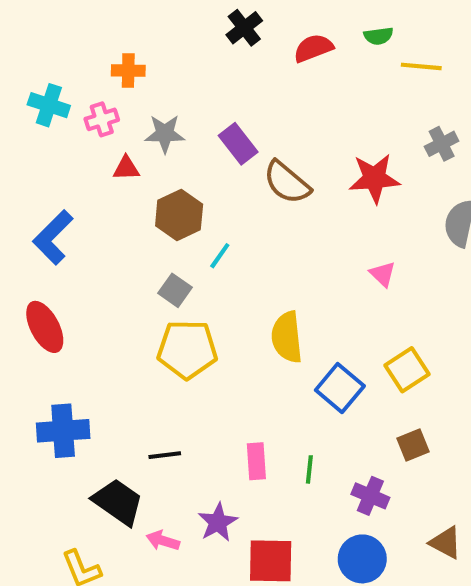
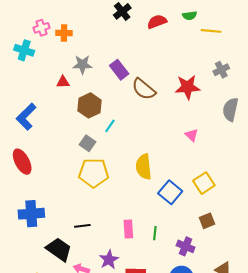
pink cross: (102, 119) -> (42, 28), moved

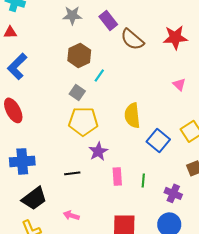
red triangle: (63, 82) -> (10, 32), moved
black trapezoid: (59, 249) -> (34, 198), moved, turned 108
purple star: (109, 260) -> (98, 151), moved

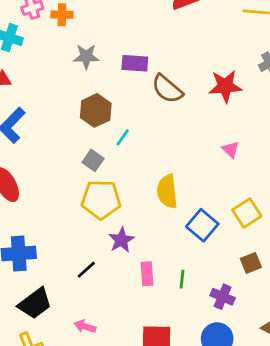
purple rectangle: (108, 20) -> (135, 63), turned -48
black line: (72, 173) -> (86, 270), turned -35

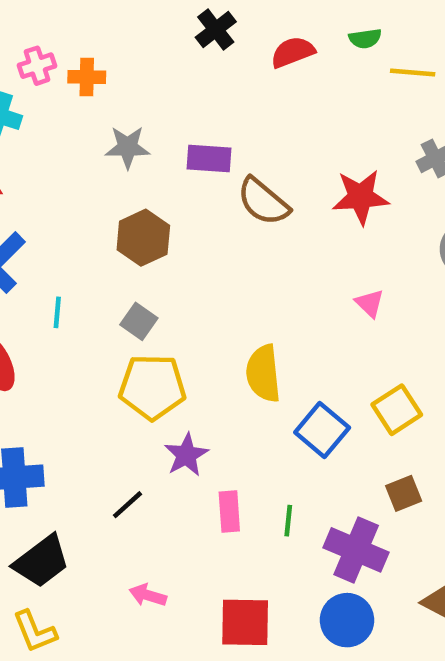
cyan line: (123, 137) -> (57, 312), moved, turned -30
purple cross: (223, 297) -> (356, 550), size x1.5
pink arrow: (85, 326) -> (148, 595), moved

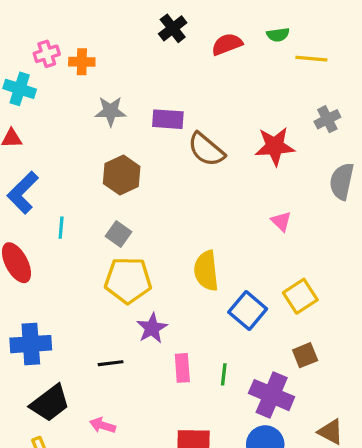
black line: (128, 505) -> (111, 363), turned 35
pink arrow: (148, 595) -> (103, 425), moved

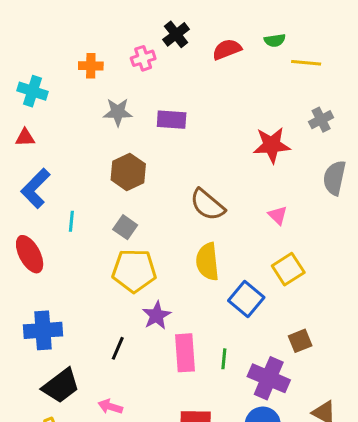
pink cross: (47, 54) -> (143, 58), moved
brown semicircle: (206, 149) -> (207, 205), moved
yellow square: (300, 296) -> (288, 269), moved
black line: (111, 363) -> (118, 348), turned -60
pink rectangle: (182, 368) -> (185, 353), size x1.4

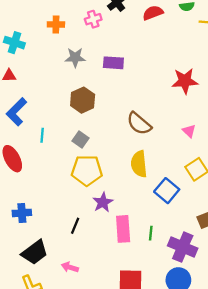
blue cross: (43, 330) -> (22, 213), size x0.7

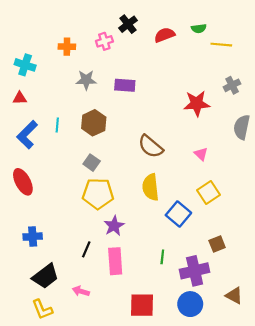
cyan line: (42, 135) -> (57, 125), moved
pink rectangle: (123, 229) -> (115, 261), moved
purple cross: (183, 247) -> (195, 271), turned -36

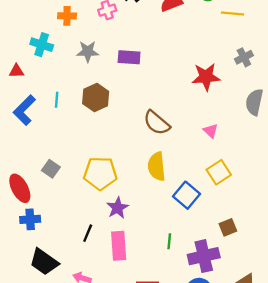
cyan cross: (25, 65) -> (42, 45), moved
gray square: (92, 163) -> (51, 169), moved
red ellipse: (23, 182) -> (20, 188), moved
black trapezoid: (45, 276) -> (44, 262), turned 72

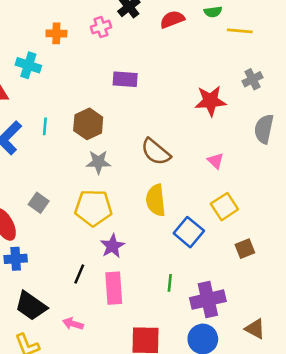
gray star: (88, 52) -> (98, 162), moved
brown square: (228, 227) -> (245, 249), moved

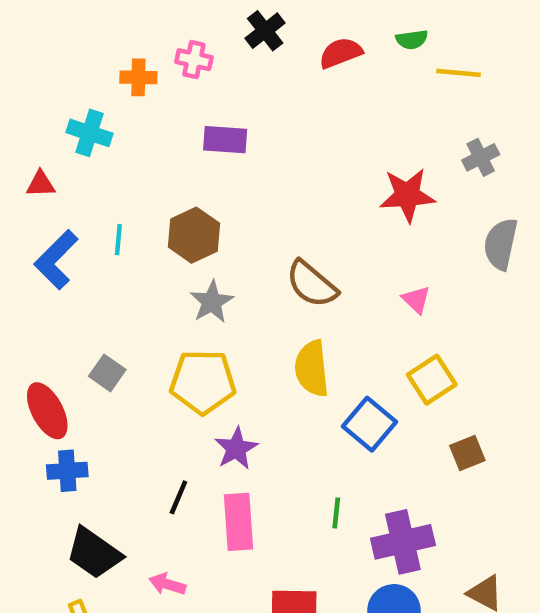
pink cross: (101, 27) -> (194, 60), moved, turned 30
purple rectangle: (125, 79) -> (225, 140), moved
gray star: (98, 162) -> (212, 302), turned -30

